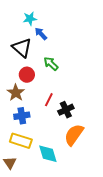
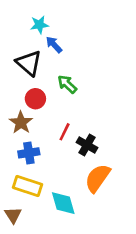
black cross: (66, 110) -> (87, 145), turned -35

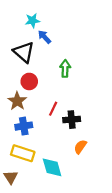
green arrow: (67, 84) -> (65, 68), moved, turned 49
black cross: (87, 145) -> (72, 120), turned -35
orange semicircle: (98, 178) -> (80, 147), size x0.6

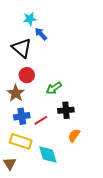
green arrow: (65, 68) -> (54, 88), moved, turned -126
red line: (53, 109) -> (41, 120), moved, turned 32

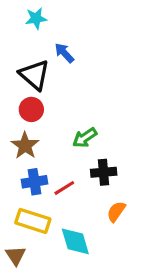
cyan star: (30, 19) -> (36, 18), moved
red circle: (27, 75) -> (31, 109), moved

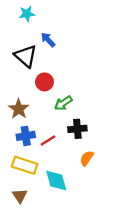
red circle: (31, 109) -> (45, 82), moved
brown triangle: (16, 255) -> (20, 196), moved

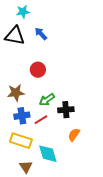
black triangle: (26, 56) -> (15, 36), moved, turned -30
green arrow: (63, 103) -> (47, 100), moved
brown star: (19, 109) -> (16, 93), turned 30
brown triangle: (20, 196) -> (26, 167), moved

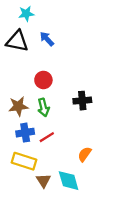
green arrow: (47, 100) -> (43, 107), moved, turned -70
black cross: (66, 110) -> (82, 101), moved
cyan diamond: (48, 154) -> (69, 181), moved
brown triangle: (26, 167) -> (43, 181), moved

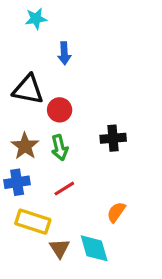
blue arrow: (47, 39) -> (64, 53), turned -140
black triangle: (17, 41) -> (28, 89), moved
brown star: (18, 106) -> (25, 146), turned -30
blue cross: (25, 133) -> (17, 182), moved

